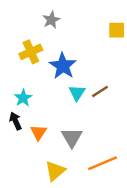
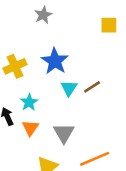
yellow cross: (31, 52) -> (15, 66), moved
cyan star: (23, 98) -> (29, 102), moved

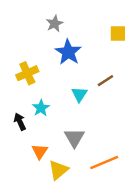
blue star: (55, 61) -> (68, 52), moved
brown line: (92, 87) -> (105, 81), moved
orange triangle: (30, 128) -> (40, 151), moved

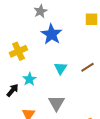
brown line: (105, 81) -> (87, 67), moved
black arrow: (20, 122) -> (12, 90), turned 64

